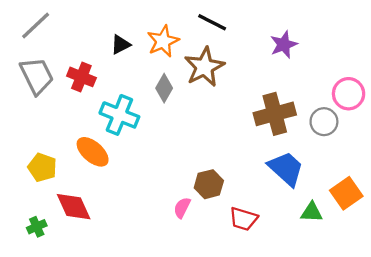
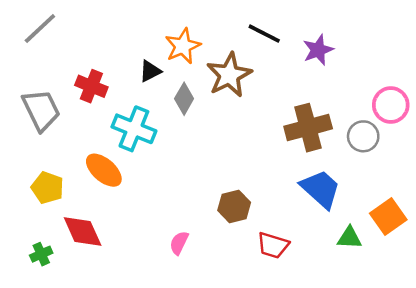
black line: (212, 22) -> (264, 34), moved
black triangle: (121, 45) -> (150, 71), moved
gray trapezoid: (37, 76) -> (41, 110), moved
pink semicircle: (182, 208) -> (179, 243), moved

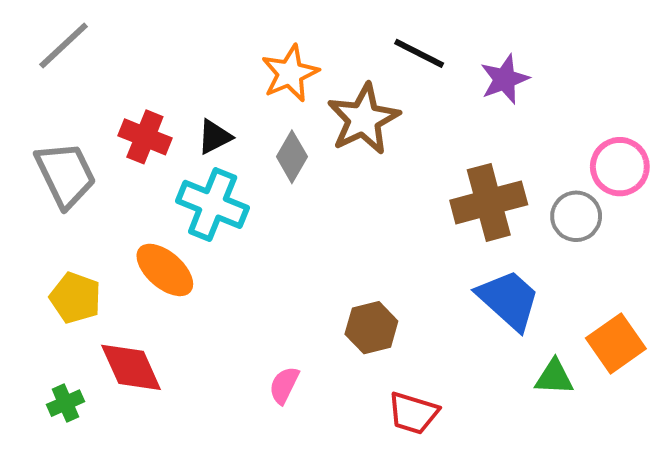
black triangle: (150, 71) -> (215, 137), moved
red trapezoid: (273, 245) -> (413, 413), moved

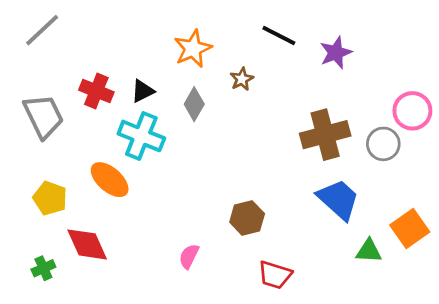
brown star: (364, 119) -> (242, 79), size x0.5

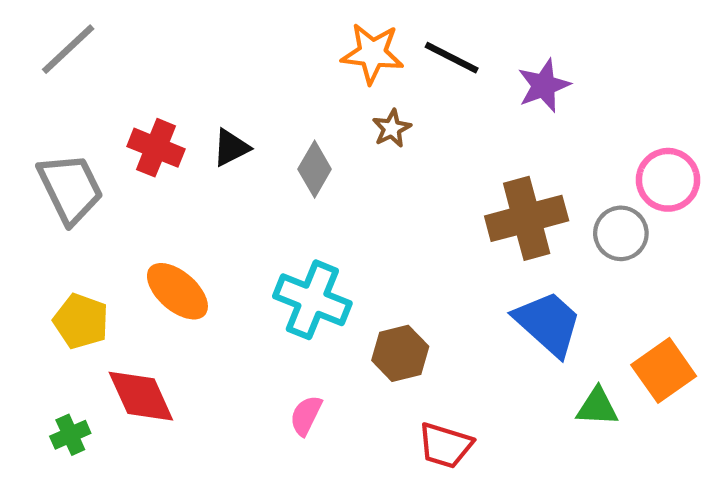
orange star: (193, 49) -> (372, 53), moved, turned 30
cyan cross: (141, 136) -> (312, 300), moved

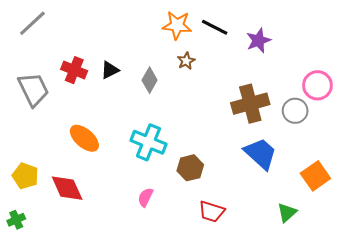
yellow pentagon: (81, 321) -> (25, 176), moved
green triangle: (597, 407) -> (287, 213), moved, turned -45
green cross: (70, 435) -> (16, 220), moved

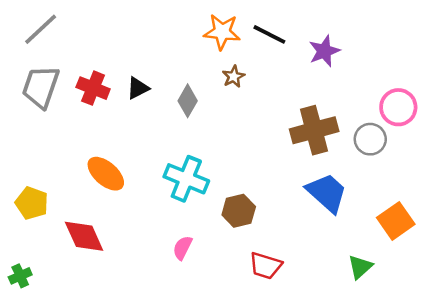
gray trapezoid: (33, 89) -> (41, 87), moved, turned -135
yellow pentagon: (25, 176) -> (32, 203), moved

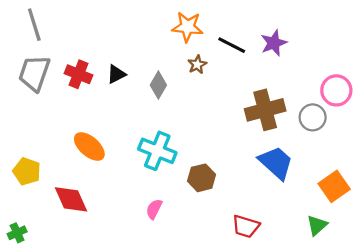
gray line: (41, 29) -> (34, 25), turned -64
black line: (269, 34) -> (232, 45), moved
red trapezoid: (265, 266) -> (246, 226), moved
green triangle: (360, 267) -> (317, 225), moved

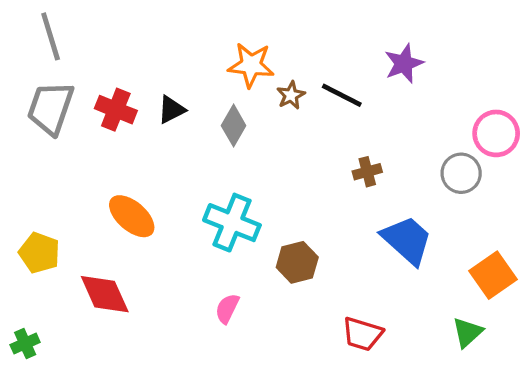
orange star: (187, 27) -> (251, 65), moved
black line: (232, 45) -> (342, 95), moved
brown cross: (265, 110) -> (367, 172), moved, size x0.5

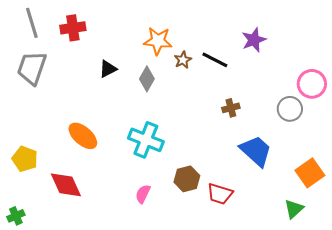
red cross: (116, 110) -> (73, 28), moved, turned -30
brown hexagon: (297, 262) -> (187, 179), moved
red trapezoid: (362, 334) -> (220, 194), moved

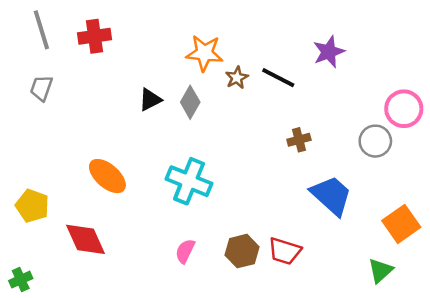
gray trapezoid: (32, 68) -> (41, 88), size x0.6
black triangle: (108, 69) -> (150, 100), moved
brown hexagon: (187, 179) -> (242, 251), moved

